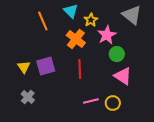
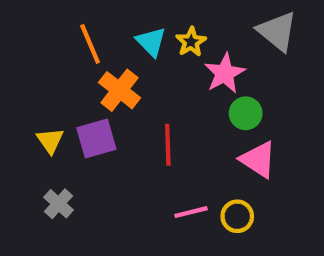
cyan triangle: (71, 11) -> (151, 42), moved
orange cross: (76, 39) -> (120, 90), moved

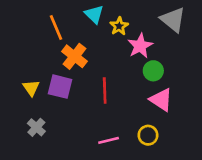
cyan triangle: (151, 42) -> (94, 14), moved
purple square: (96, 139) -> (60, 87), turned 30
pink line: (191, 212) -> (109, 140), moved

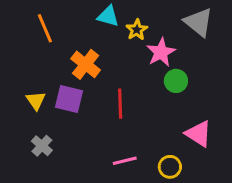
cyan triangle: (94, 14) -> (108, 16), turned -30
orange line: (56, 27) -> (45, 28), moved
pink triangle: (161, 100) -> (199, 134), moved
yellow circle: (148, 135) -> (170, 167), moved

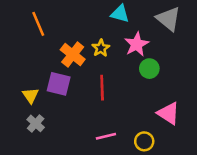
cyan triangle: (108, 16) -> (120, 14), moved
yellow star: (137, 30) -> (101, 48), moved
yellow triangle: (36, 101) -> (31, 95), moved

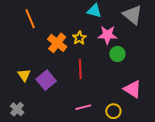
pink star: (137, 44) -> (107, 35), turned 30
purple square: (59, 84) -> (46, 80), moved, turned 36
gray cross: (36, 123) -> (17, 109), moved

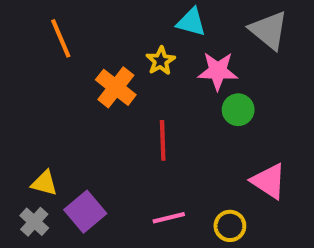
yellow star: (79, 38) -> (161, 61), moved
yellow triangle: (24, 75) -> (44, 183), moved, turned -40
purple square: (46, 80) -> (85, 212), moved

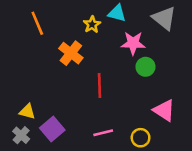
yellow star: (161, 61) -> (92, 24), moved

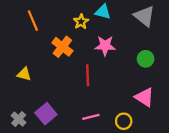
pink star: (133, 43) -> (105, 46), moved
green circle: (146, 67) -> (146, 59), moved
yellow triangle: (27, 112) -> (24, 74), moved

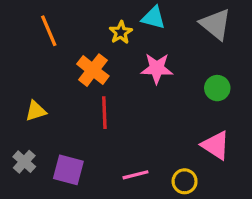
yellow triangle: (24, 74) -> (36, 111), turned -32
red line: (88, 75) -> (104, 113), moved
purple square: (46, 114) -> (68, 170), turned -35
gray cross: (19, 119) -> (24, 162), moved

